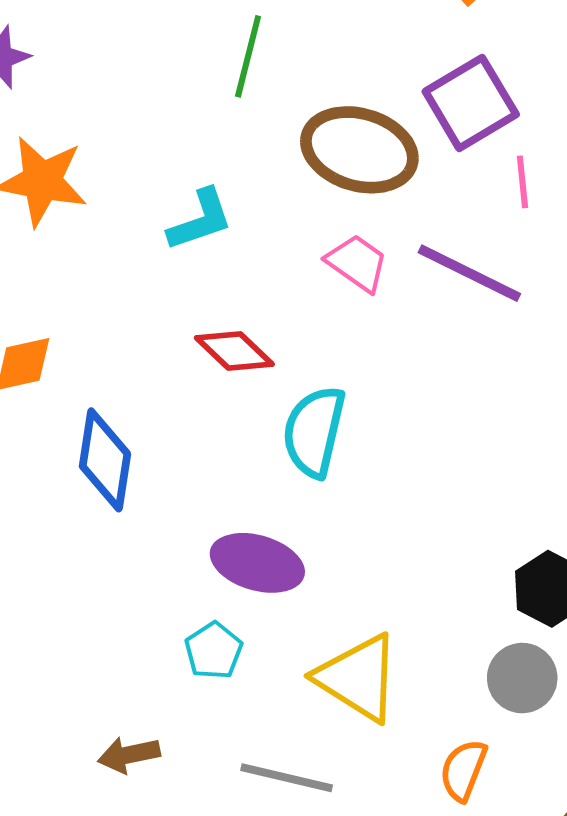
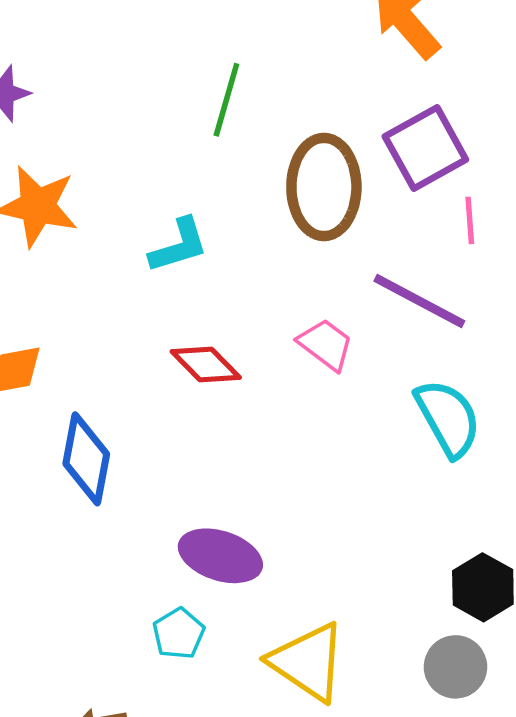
brown ellipse: (359, 150) -> (324, 187), turned 72
pink trapezoid: (357, 263) -> (326, 344), moved
cyan semicircle: (314, 432) -> (448, 418), moved, turned 136

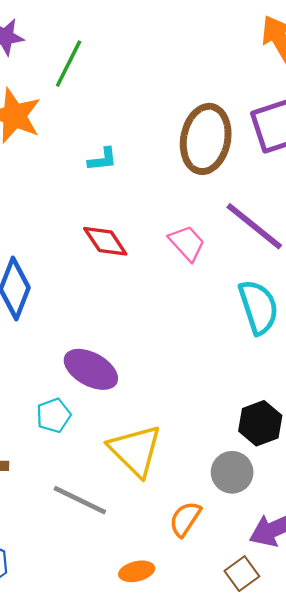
green line: (226, 100) -> (69, 64), moved
cyan L-shape: (179, 246) -> (102, 159), size x0.7

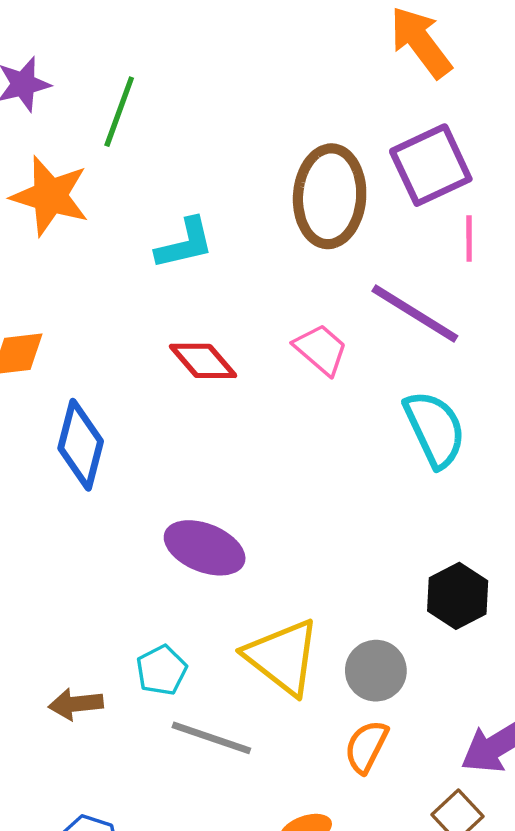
cyan L-shape: (102, 159) -> (185, 244), size x1.4
cyan pentagon: (53, 415) -> (161, 670), moved
gray circle: (232, 472) -> (376, 671), moved

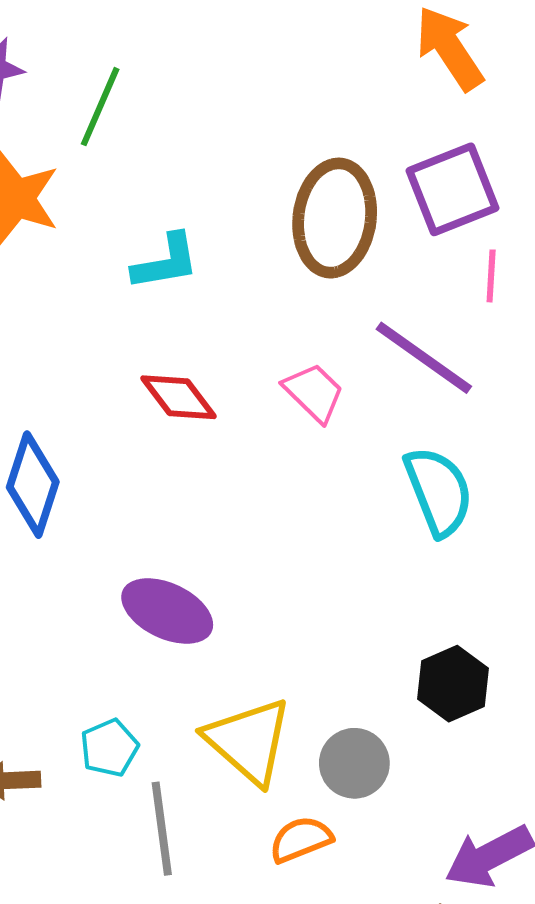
gray line: (211, 738) -> (162, 829), turned 60
orange semicircle: (366, 747) -> (301, 839), moved, turned 38

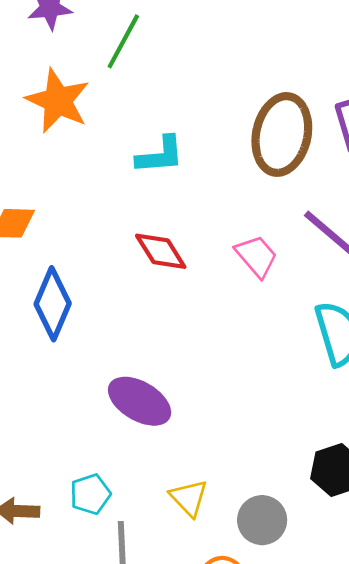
yellow triangle: (249, 741) -> (189, 498), size x0.6

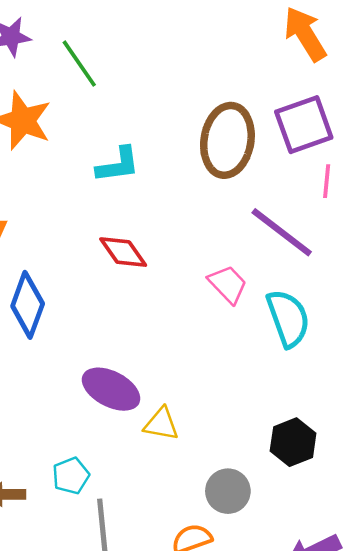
green line: (123, 41) -> (79, 64), turned -60
pink trapezoid: (256, 256) -> (228, 284), moved
yellow triangle: (189, 498) -> (161, 424), moved, turned -33

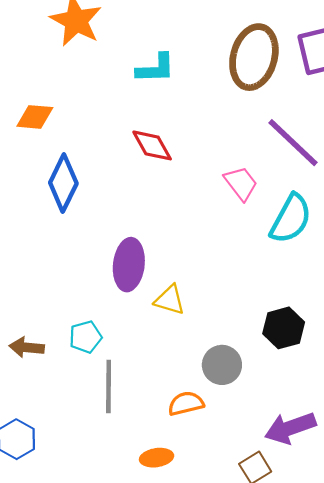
cyan semicircle: (288, 318) -> (291, 219), turned 42
purple ellipse: (111, 389) -> (129, 265), turned 63

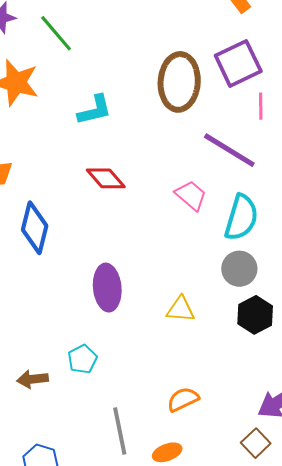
yellow triangle: (170, 300) -> (181, 309), moved
gray circle: (222, 365) -> (239, 269), moved
gray line: (109, 386) -> (120, 431), moved

